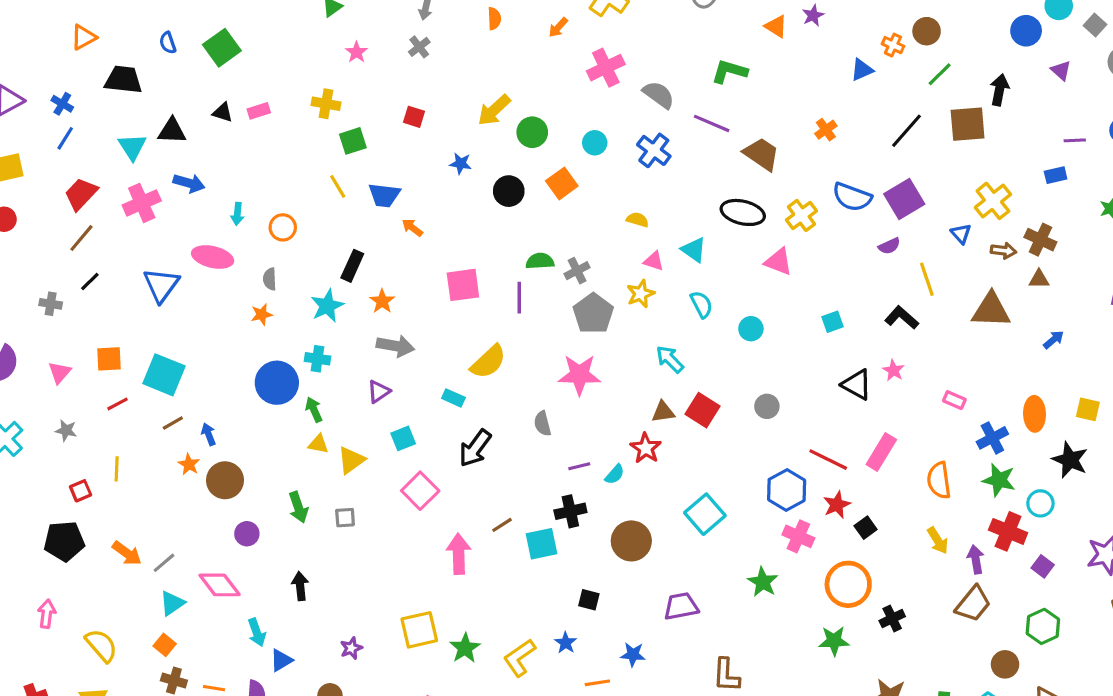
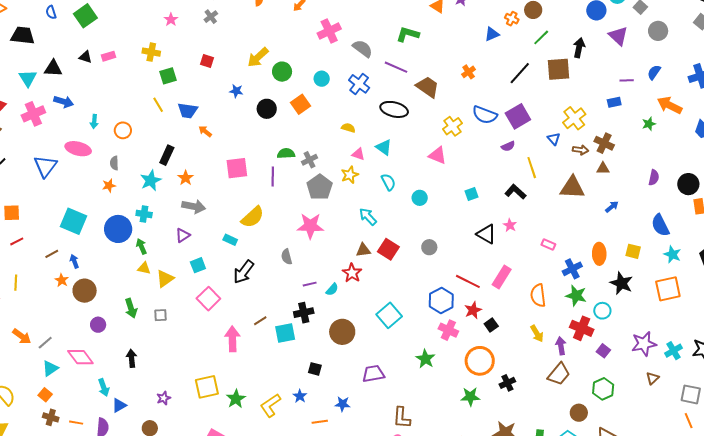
purple triangle: (1061, 70) -> (618, 36), size x1.5
black ellipse: (743, 212) -> (394, 109), moved
cyan square: (164, 375) -> (73, 221), moved

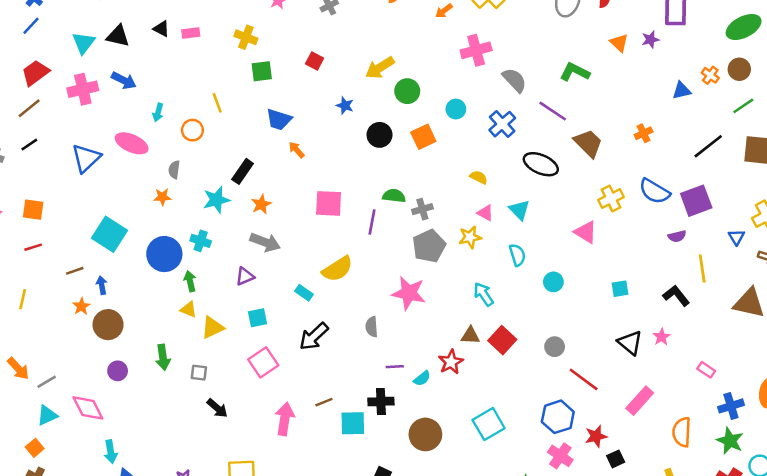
yellow line: (158, 105) -> (217, 103), moved
red line: (468, 281) -> (584, 379), moved
black arrow: (132, 358) -> (217, 408), moved, turned 126

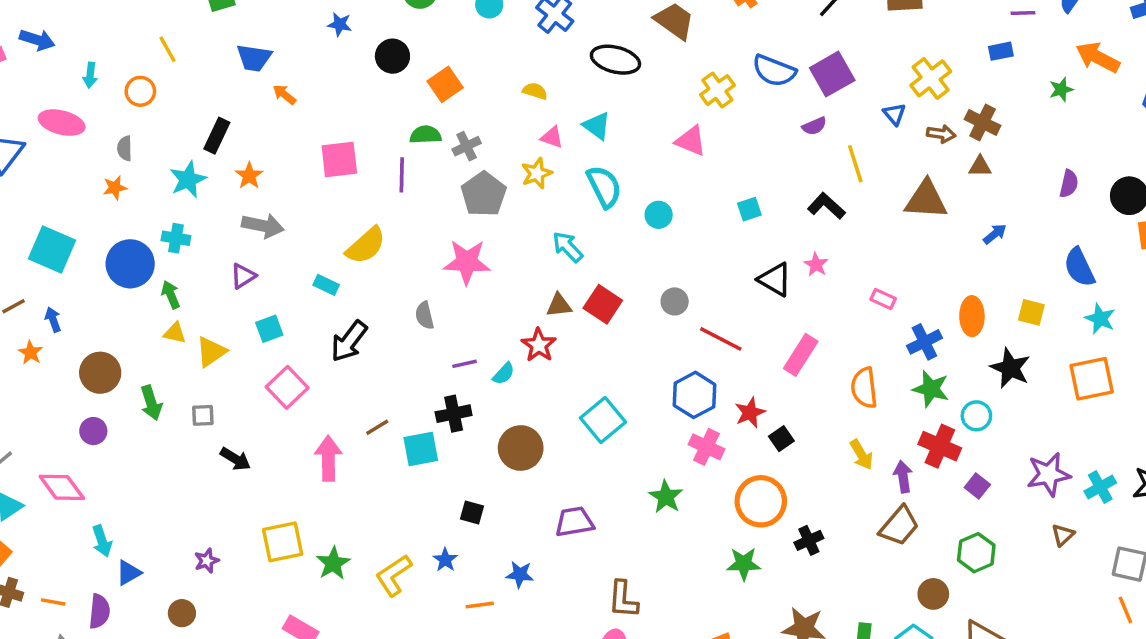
orange square: (423, 137) -> (445, 84), moved
cyan semicircle: (517, 255) -> (604, 187), size x1.4
brown circle: (108, 325) -> (100, 373), moved

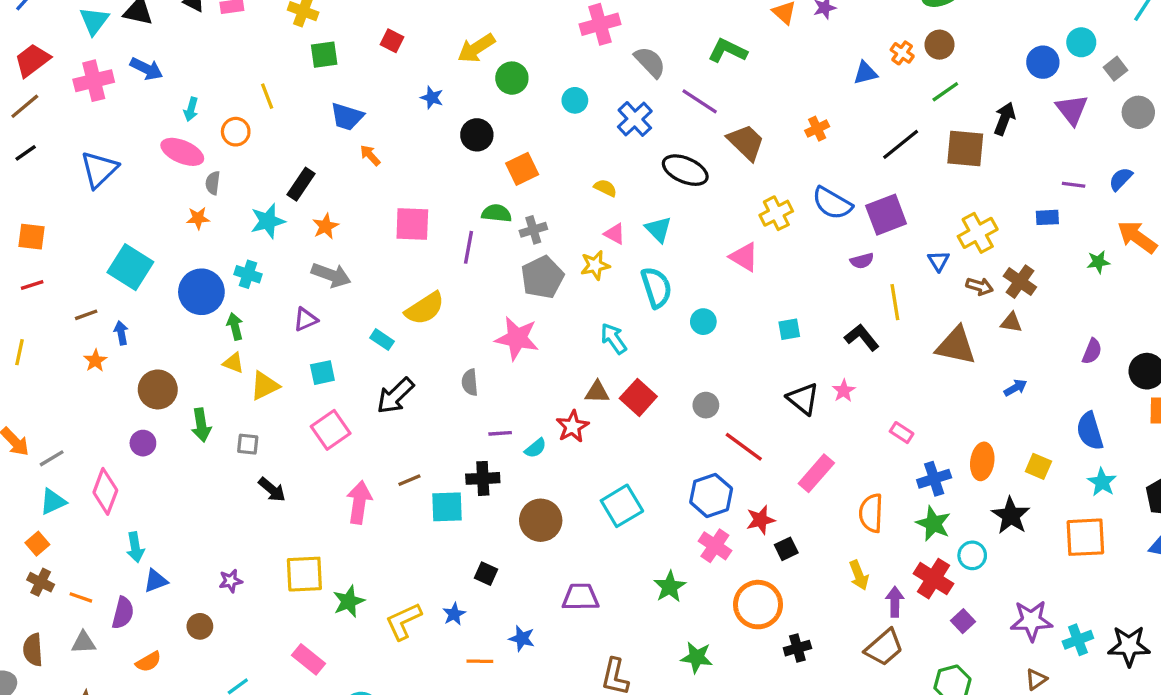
pink ellipse: (62, 123) -> (182, 152), moved
pink diamond: (62, 487) -> (105, 491), turned 48
green star: (744, 564) -> (697, 657), moved

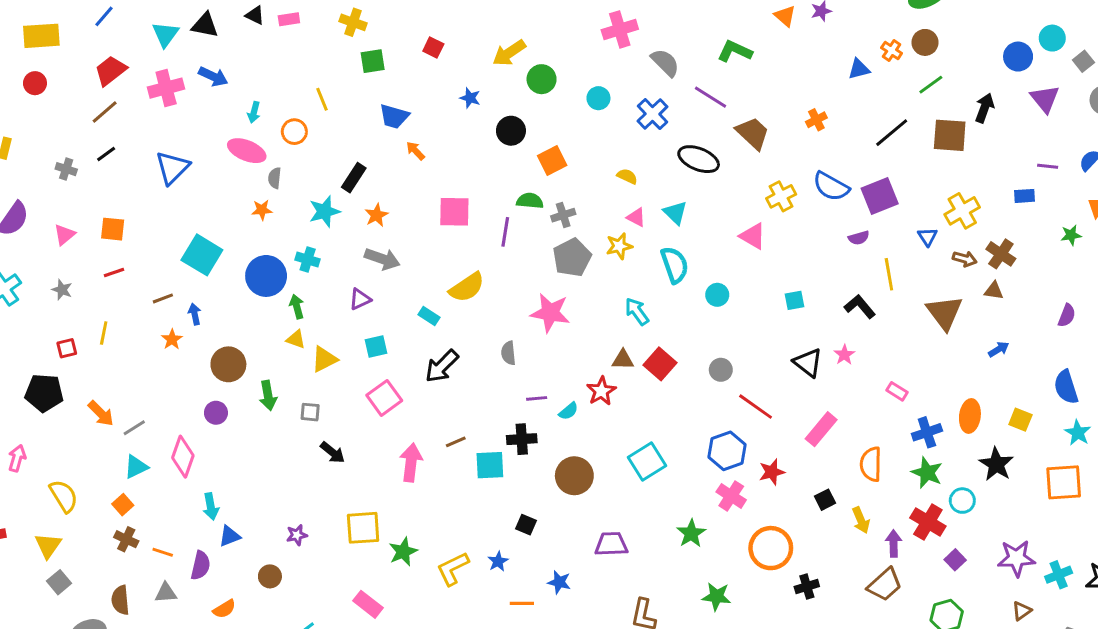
brown triangle: (956, 346) -> (944, 313), turned 42
black square: (786, 549) -> (825, 500), moved

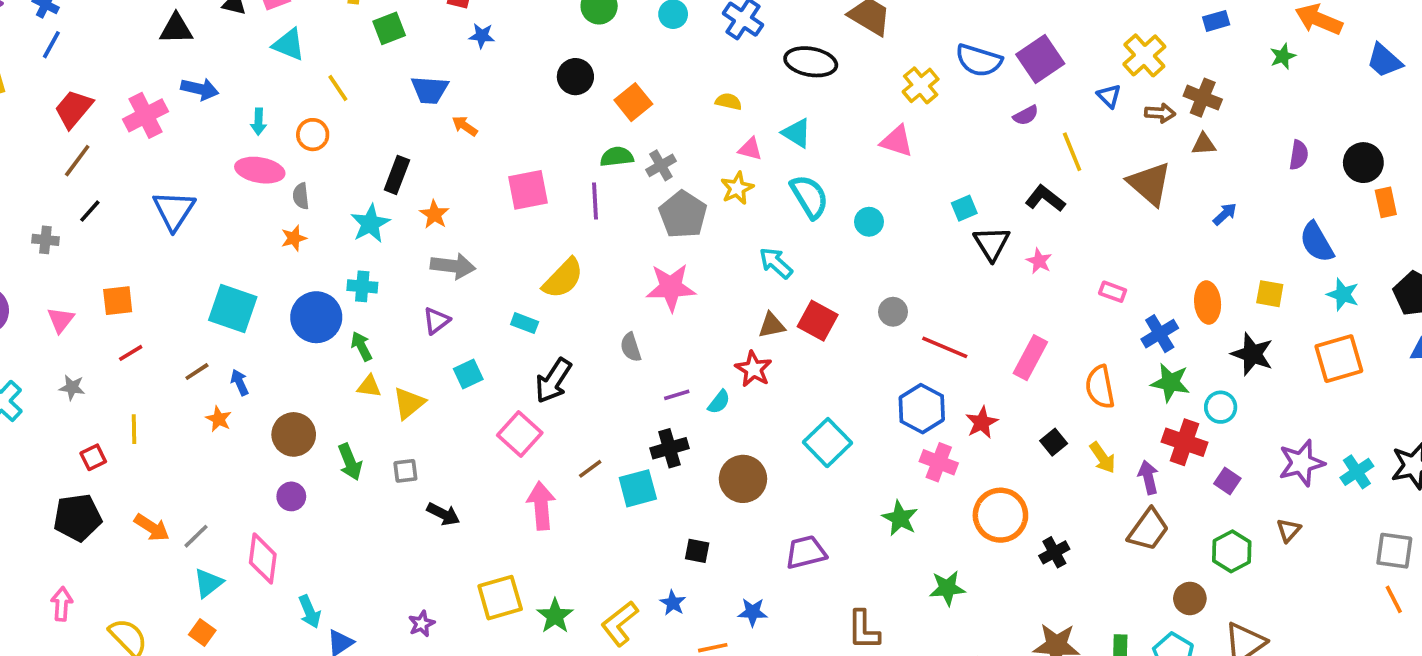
cyan triangle: (165, 34) -> (289, 45), moved, turned -32
blue star: (470, 98) -> (482, 36), moved
black triangle: (808, 363) -> (992, 244), moved, turned 32
pink square: (384, 398) -> (520, 434), moved
brown triangle: (1022, 611) -> (1289, 530), moved

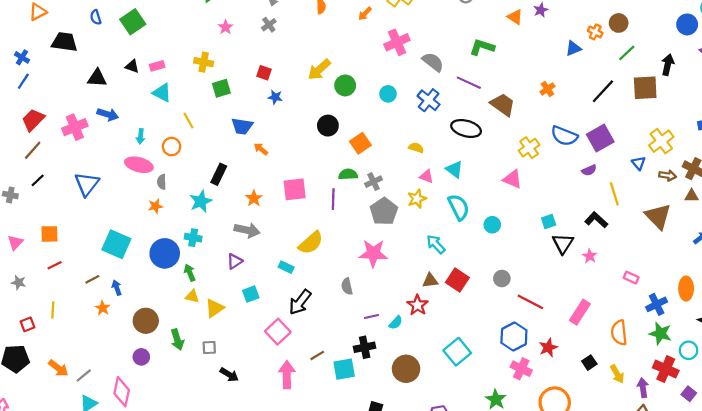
orange star: (434, 214) -> (254, 198), moved

